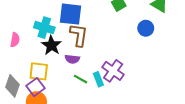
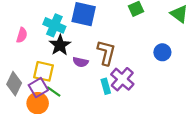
blue circle: (146, 28) -> (162, 52), moved
brown L-shape: (79, 35) -> (106, 53), moved
green line: (81, 79) -> (54, 92), moved

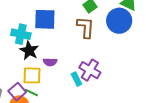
blue circle: (162, 52) -> (119, 21), moved, size x1.6
brown L-shape: (106, 53) -> (86, 27), moved
yellow square: (44, 71) -> (32, 75), moved

